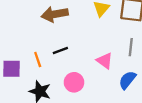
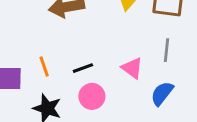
black line: (60, 51) -> (83, 68), moved

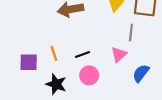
gray line: (166, 50) -> (131, 32), moved
pink triangle: (132, 68) -> (119, 54), turned 42

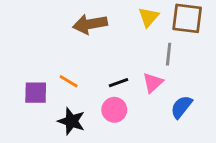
orange line: (54, 53) -> (69, 81), turned -40
black line: (83, 54) -> (119, 83), moved

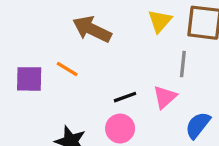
brown arrow: (90, 24) -> (92, 29), turned 36
orange line: (69, 81) -> (67, 69), moved
purple square: (36, 93) -> (29, 79), moved

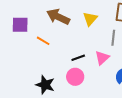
yellow triangle: (160, 21) -> (90, 19), moved
purple square: (29, 79) -> (20, 25), moved

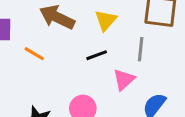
black line: (78, 58) -> (97, 55), moved

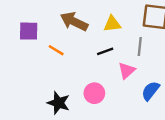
yellow triangle: (106, 20) -> (112, 24), turned 42

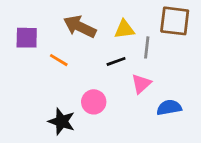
gray line: (140, 47) -> (147, 47), moved
blue semicircle: (151, 91) -> (169, 108), turned 42
pink circle: (94, 93) -> (94, 102), moved

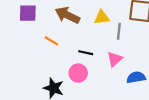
purple square: (27, 38) -> (28, 13), moved
black line: (116, 61) -> (86, 53), moved, turned 32

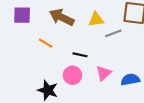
gray line: (119, 31) -> (113, 33), turned 63
pink triangle: (115, 59) -> (104, 73), moved

